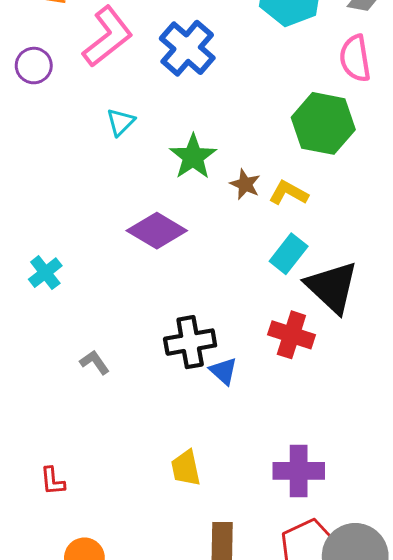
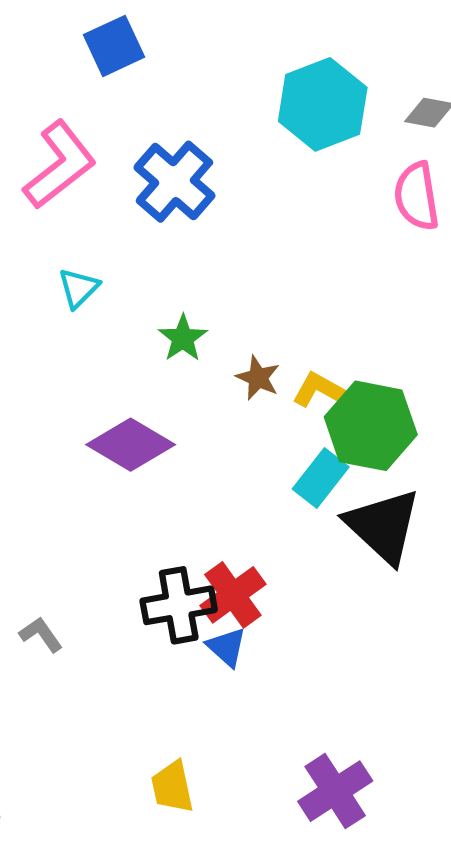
green hexagon: (323, 123) -> (371, 426), moved
green star: (193, 157) -> (183, 338), size x0.7
red cross: (291, 335) -> (233, 595), moved, turned 36
purple cross: (299, 471) -> (335, 791), turned -33

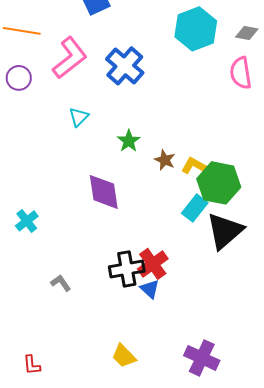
purple diamond: (131, 445) -> (104, 192), turned 51
black triangle: (383, 526) -> (225, 231), turned 36
yellow trapezoid: (172, 787) -> (124, 356), turned -32
purple cross: (335, 791) -> (202, 358), turned -32

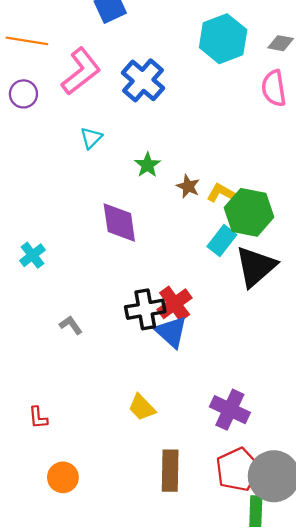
blue triangle: (150, 289) -> (171, 332), size x1.5

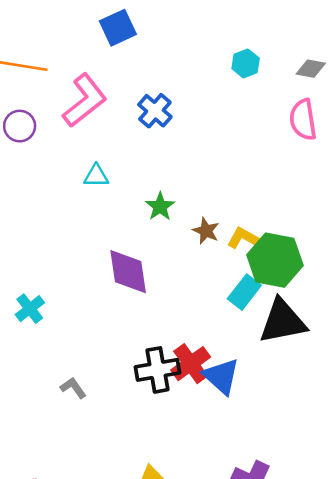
cyan hexagon: (223, 39) -> (246, 63), size x0.5
blue cross: (143, 80) -> (155, 111), size x0.7
cyan triangle: (91, 138) -> (96, 176), turned 45
black triangle: (256, 266) -> (283, 321), turned 30
blue triangle: (171, 332) -> (221, 376), moved

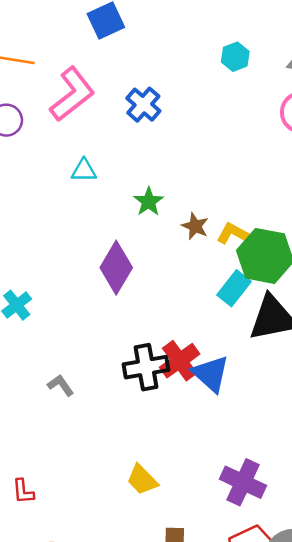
purple diamond: (128, 272) -> (116, 268), turned 39

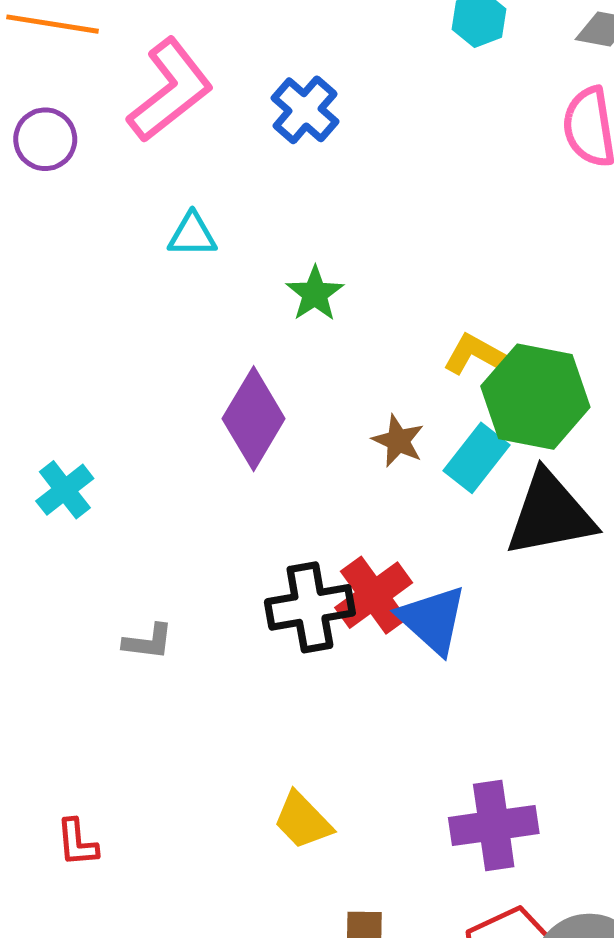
brown star: (195, 226) -> (398, 441), moved
gray L-shape: (61, 385) -> (148, 642), turned 132
purple cross: (243, 482) -> (494, 826), turned -33

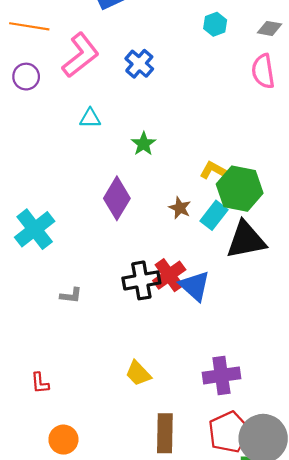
cyan cross: (65, 490) -> (35, 229), size x1.6

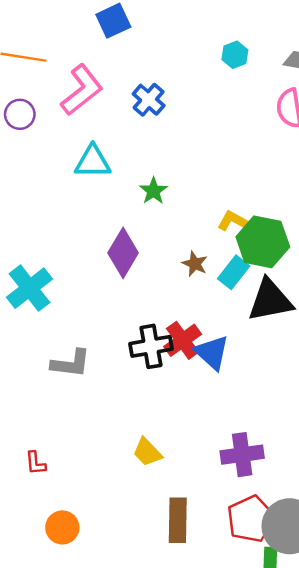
cyan triangle: (90, 118) -> (93, 162), size x1.5
gray L-shape: (71, 295) -> (71, 363), size x1.6

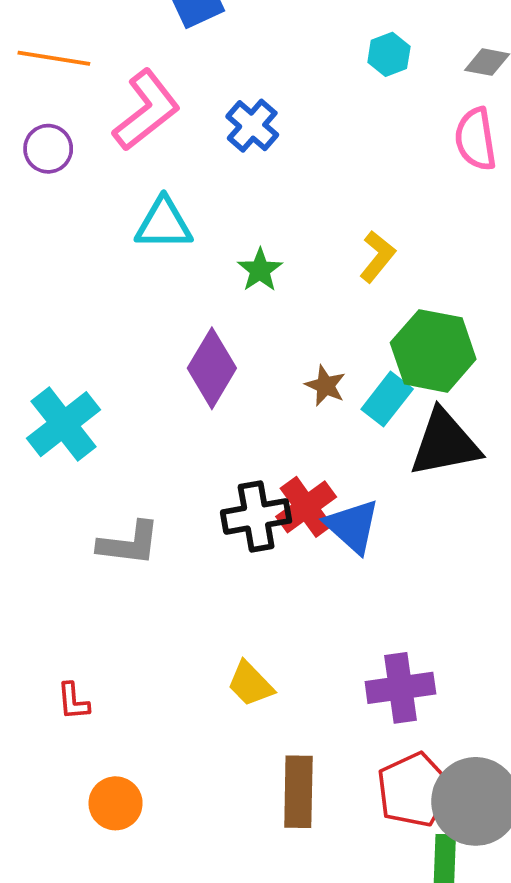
yellow L-shape: (234, 221) -> (377, 257), moved, turned 100

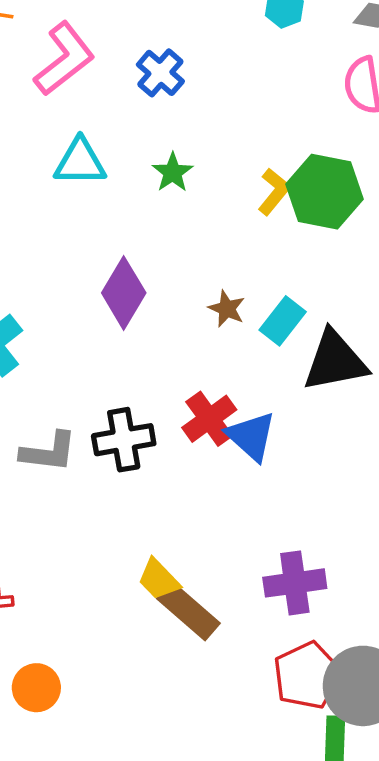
green star: (260, 270) -> (173, 172), moved
green hexagon: (433, 351) -> (325, 192), moved
black cross: (256, 516) -> (124, 440), moved
brown rectangle: (298, 792) -> (188, 611), moved, turned -50

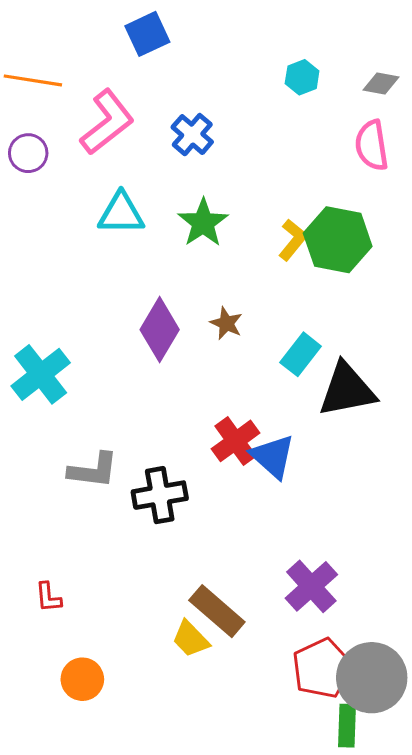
green star: (173, 172) -> (203, 223), size x1.4
brown star: (227, 309) -> (226, 323), moved
black cross: (124, 440) -> (160, 495), moved
yellow trapezoid: (159, 579) -> (191, 639), moved
purple cross: (295, 583) -> (311, 586), turned -34

